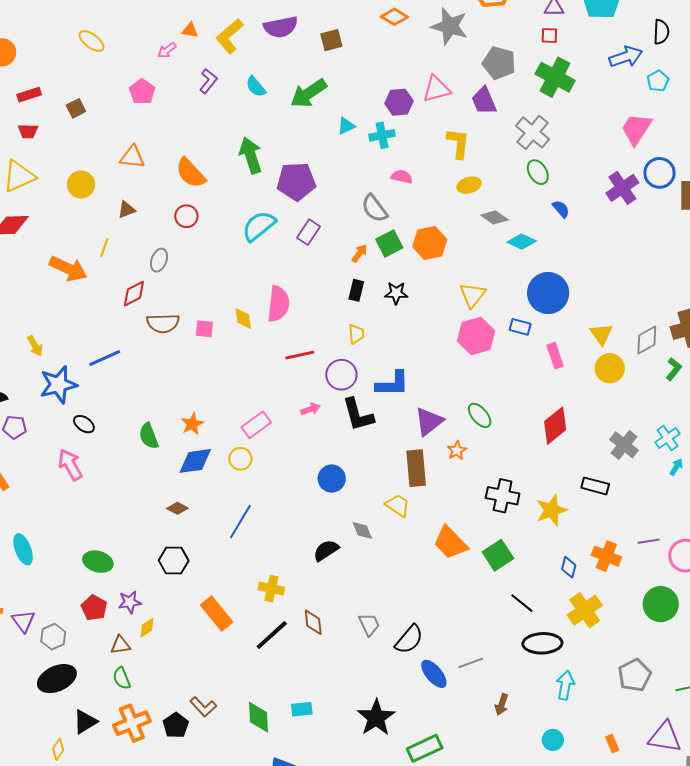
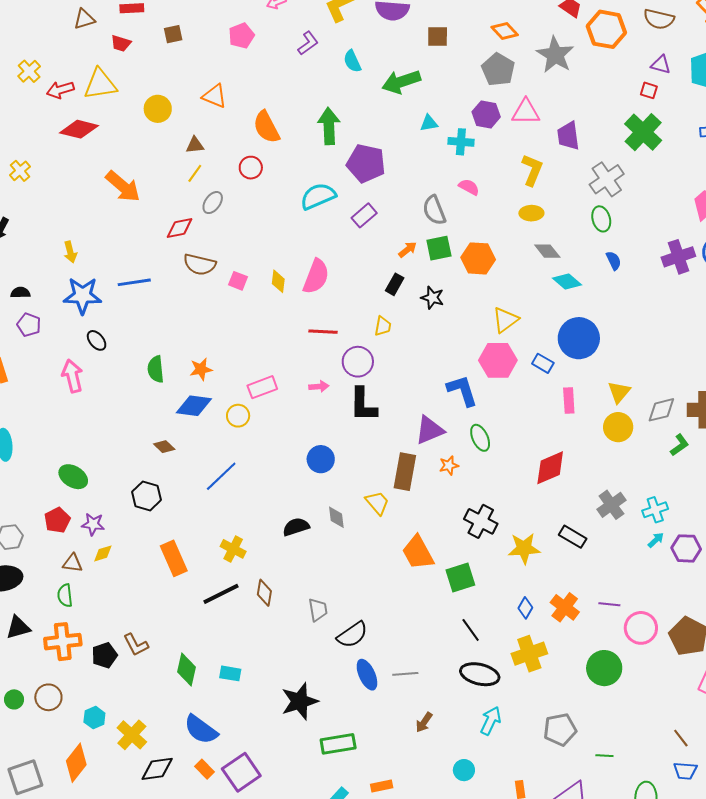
gray pentagon: (499, 63) -> (498, 70), moved
yellow line: (104, 248) -> (195, 173), moved
blue L-shape: (392, 384) -> (462, 391), moved, turned -123

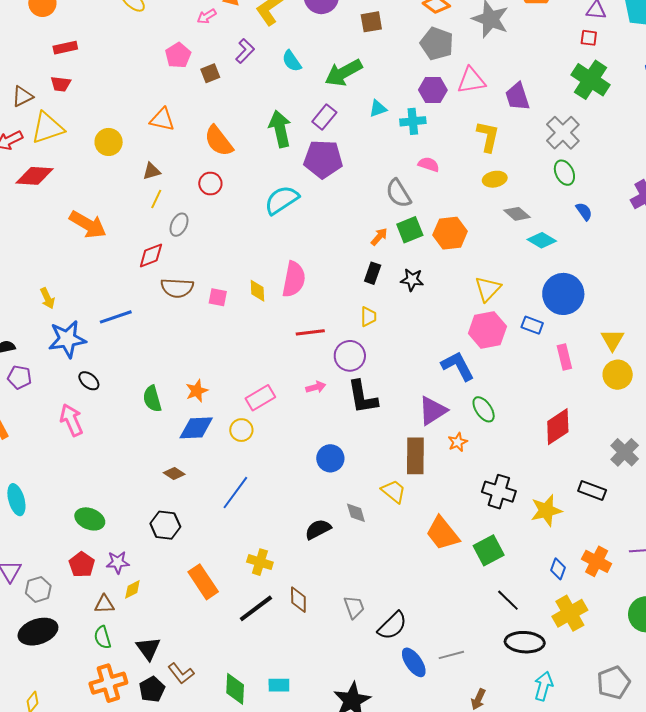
brown triangle: (84, 19) -> (22, 96), moved
brown square: (173, 34) -> (210, 73), moved
purple rectangle: (364, 215) -> (324, 117), moved
black triangle: (18, 627) -> (148, 648), moved, turned -40

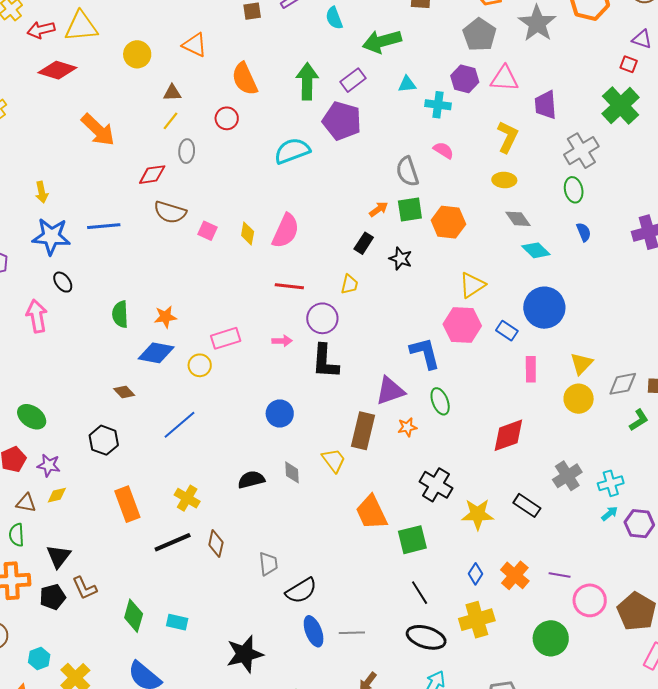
gray ellipse: (179, 225) -> (187, 151), turned -35

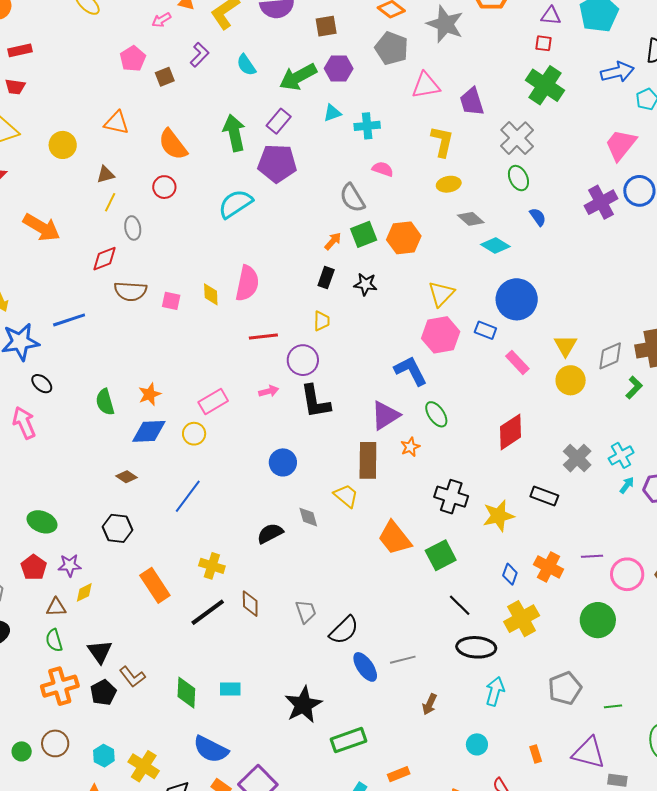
purple hexagon: (465, 79) -> (339, 68), moved
pink rectangle: (531, 369) -> (517, 362), turned -30

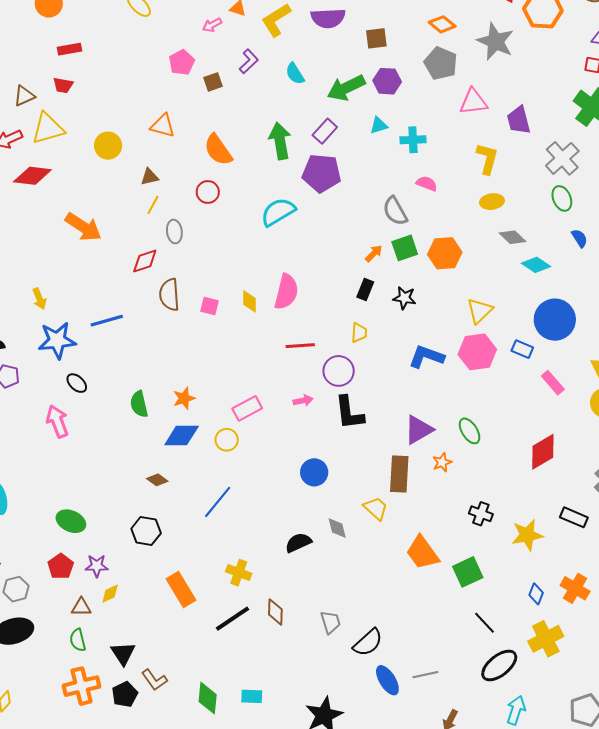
brown semicircle: (130, 291) -> (169, 295), turned 80
blue L-shape: (411, 371) -> (426, 357), moved, turned -45
black cross: (451, 497) -> (481, 514), size x0.7
black ellipse: (476, 647) -> (499, 665), turned -45

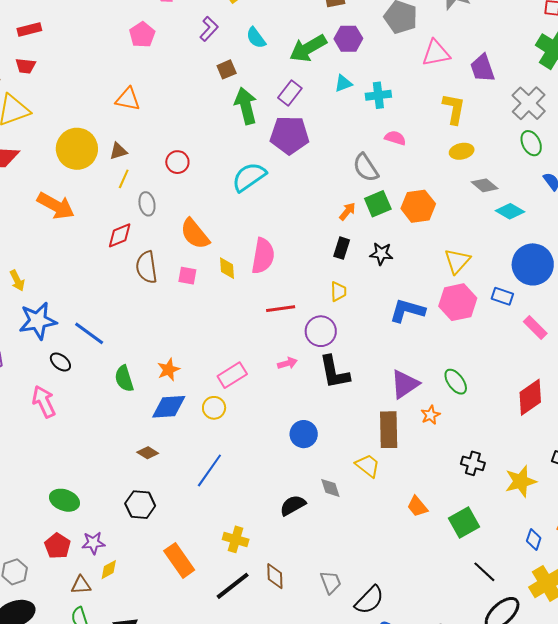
brown square: (213, 82) -> (227, 69), moved
yellow circle: (108, 146) -> (77, 149), moved, size x1.5
orange semicircle: (218, 150) -> (195, 234), moved
blue line: (107, 321) -> (89, 333), moved, turned 56
orange trapezoid: (422, 553) -> (417, 506), size x0.6

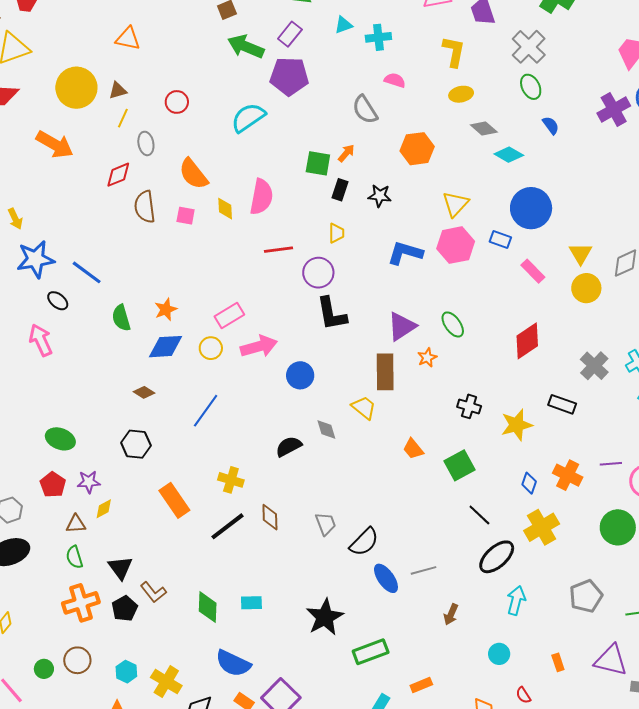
green arrow: (246, 106) -> (246, 47), turned -54
green square: (378, 204) -> (318, 163), moved, turned 32
pink arrow: (287, 363) -> (259, 346), moved, size x1.8

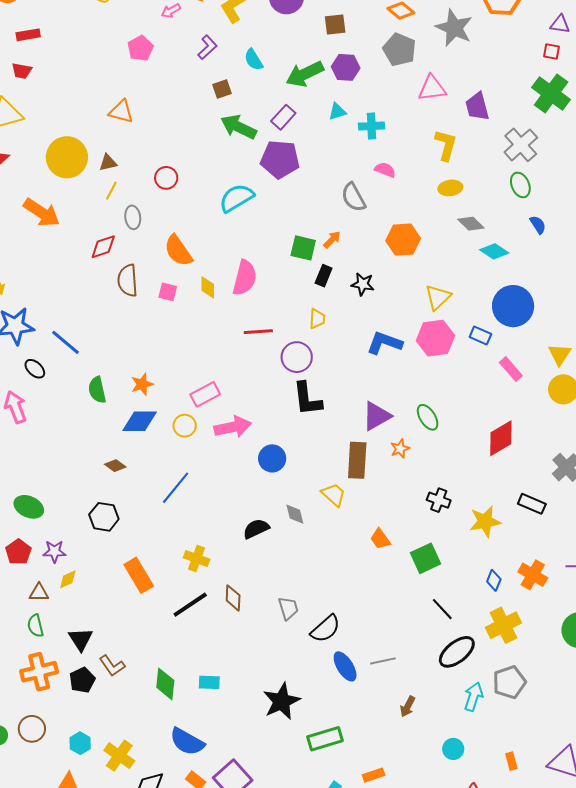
gray pentagon: (586, 596) -> (509, 682), moved

